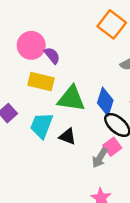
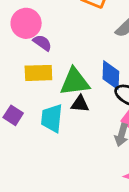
pink circle: (31, 45) -> (26, 23), moved
black triangle: (68, 136) -> (80, 104), moved

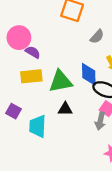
black triangle: (80, 104) -> (65, 109), moved
cyan trapezoid: (52, 118) -> (38, 126), moved

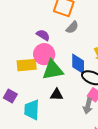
gray semicircle: (97, 37) -> (72, 27), moved
pink circle: (19, 38) -> (44, 54), moved
purple semicircle: (33, 52) -> (43, 35), moved

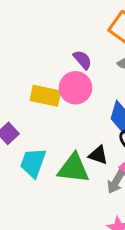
green triangle: (53, 70) -> (73, 168), moved
black triangle: (57, 95) -> (98, 155), moved

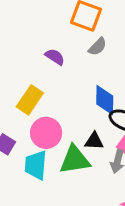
pink circle: (75, 88) -> (46, 133), moved
yellow rectangle: (45, 96) -> (30, 100), turned -52

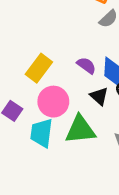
purple semicircle: (55, 57) -> (86, 65), moved
black triangle: (94, 141) -> (99, 96), moved, turned 36

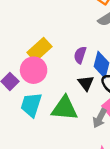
purple semicircle: (86, 65) -> (80, 55), turned -119
pink circle: (53, 102) -> (34, 70), moved

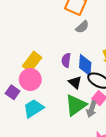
cyan trapezoid: (31, 105) -> (33, 108), turned 50
green triangle: (65, 108) -> (76, 105), moved, turned -30

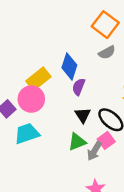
blue diamond: (85, 65) -> (69, 66), moved
green triangle: (76, 105) -> (77, 142), size x0.7

